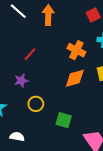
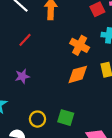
red line: (30, 54) -> (25, 40), moved
yellow circle: (36, 104) -> (37, 119), moved

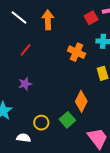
orange diamond: (78, 74) -> (81, 101), moved, turned -45
green square: (66, 118) -> (67, 120), turned 35

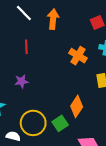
red line: (26, 50) -> (26, 47), turned -48
yellow circle: (41, 123) -> (33, 123), size x1.6

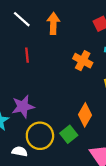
purple star: (22, 81) -> (23, 107), moved, size x1.5

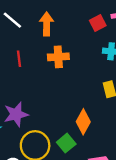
orange cross: (83, 61) -> (58, 57), moved, turned -30

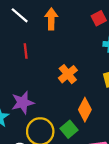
orange cross: (58, 57) -> (68, 74), moved, turned -36

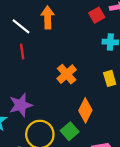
white line: (20, 15) -> (21, 26), moved

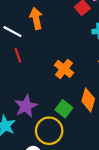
green square: (70, 131) -> (64, 109), moved

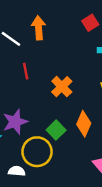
red line: (18, 55) -> (26, 71), moved

